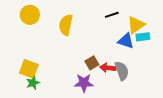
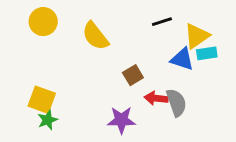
yellow semicircle: (66, 25) -> (95, 36), turned -50
brown square: (92, 63) -> (133, 75), moved

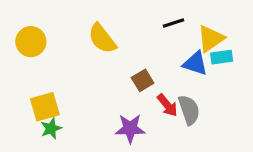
yellow circle: (43, 22) -> (31, 42), moved
red arrow: (156, 98) -> (167, 105), turned -135
yellow square: (42, 100) -> (45, 107), turned -36

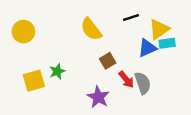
yellow semicircle: (102, 39) -> (91, 29), moved
blue triangle: (195, 63) -> (147, 48), turned -42
green star: (51, 128) -> (57, 71), moved
purple star: (130, 128) -> (98, 97), turned 30

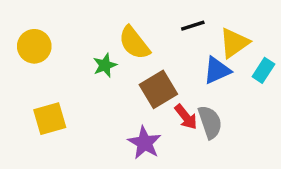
cyan rectangle: (167, 43) -> (263, 70), moved, turned -49
brown square: (108, 61) -> (158, 89), size x1.5
green star: (57, 71) -> (105, 65), moved

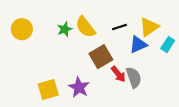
black line: (193, 26) -> (119, 27), moved
green star: (105, 65) -> (65, 29), moved
yellow square: (50, 119) -> (48, 89), moved
purple star: (145, 143) -> (79, 87), moved

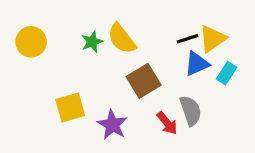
black line: (119, 27) -> (187, 39), moved
cyan rectangle: (168, 45) -> (227, 73), moved
red arrow: (118, 74) -> (167, 123), moved
yellow square: (48, 89) -> (70, 108), moved

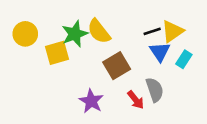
green star: (92, 42) -> (75, 34), size x1.5
blue triangle: (197, 64) -> (160, 52), turned -40
yellow square: (70, 108) -> (57, 53), moved

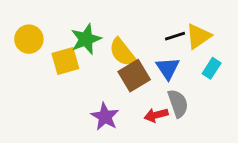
yellow semicircle: (99, 31) -> (122, 52), moved
blue triangle: (160, 52) -> (168, 68), moved
red arrow: (136, 100) -> (156, 115), turned 114

